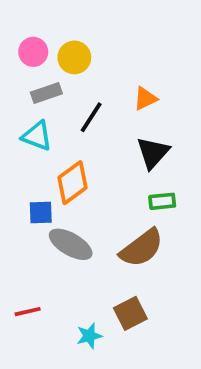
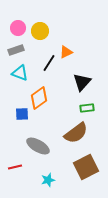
gray rectangle: (46, 93) -> (16, 50), moved
orange triangle: (145, 99) -> (66, 52), moved
gray ellipse: (71, 244) -> (38, 146), moved
brown square: (130, 313) -> (86, 167), moved, size x1.4

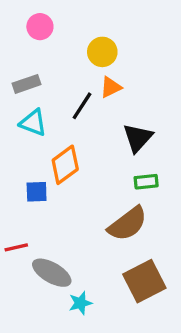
pink circle: (18, 28) -> (40, 27), moved
yellow circle: (40, 31) -> (102, 52), moved
gray ellipse: (38, 146) -> (52, 273), moved
red line: (15, 167) -> (16, 247), moved

